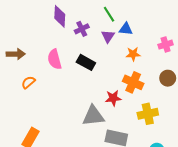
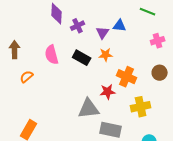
green line: (109, 14) -> (148, 12), moved, turned -35
brown arrow: (16, 54) -> (15, 50), turned -90
orange star: (133, 54) -> (106, 55), moved

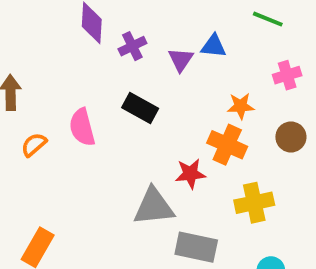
pink semicircle: (52, 55) -> (82, 127), moved
orange star: (106, 55) -> (241, 106), moved

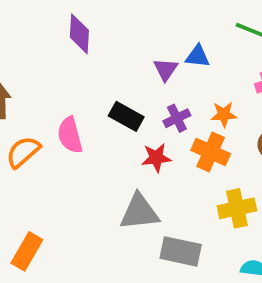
purple cross: (132, 46) -> (177, 118), moved
orange semicircle: (34, 145) -> (23, 152), size x1.4
red star: (190, 174) -> (156, 158), moved

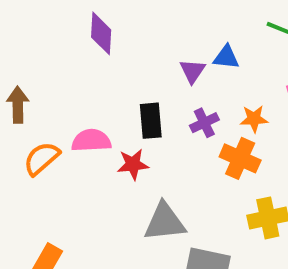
black rectangle: (126, 116) -> (151, 121), turned 56
pink semicircle: (70, 135) -> (91, 141), turned 102
red star: (156, 158) -> (133, 164), moved

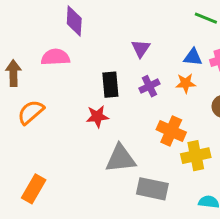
blue triangle: (226, 57) -> (193, 57), moved
pink semicircle: (91, 141) -> (55, 57), moved
orange cross: (240, 158) -> (171, 131), moved

